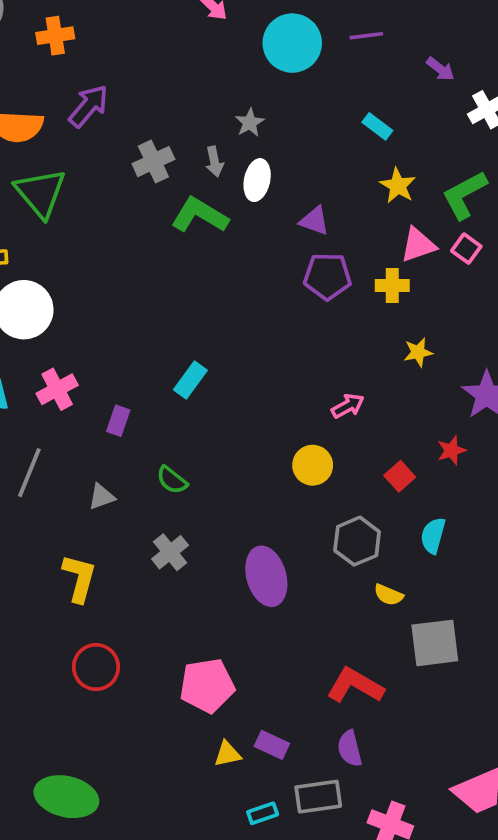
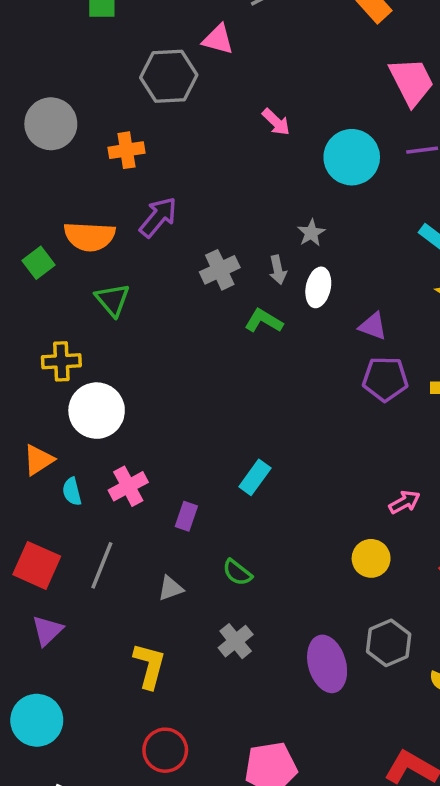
green triangle: (40, 193) -> (112, 300), size x0.7
green L-shape: (200, 215) -> (264, 321), size x0.7
gray hexagon: (357, 541) -> (389, 643), moved

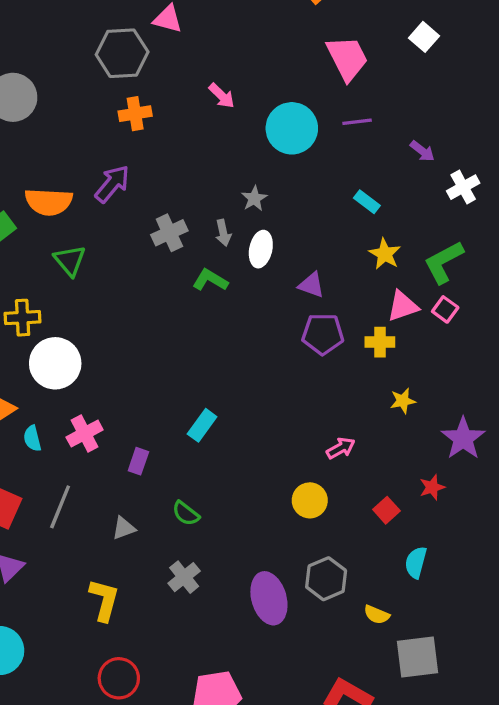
orange cross: (127, 150) -> (135, 114), moved

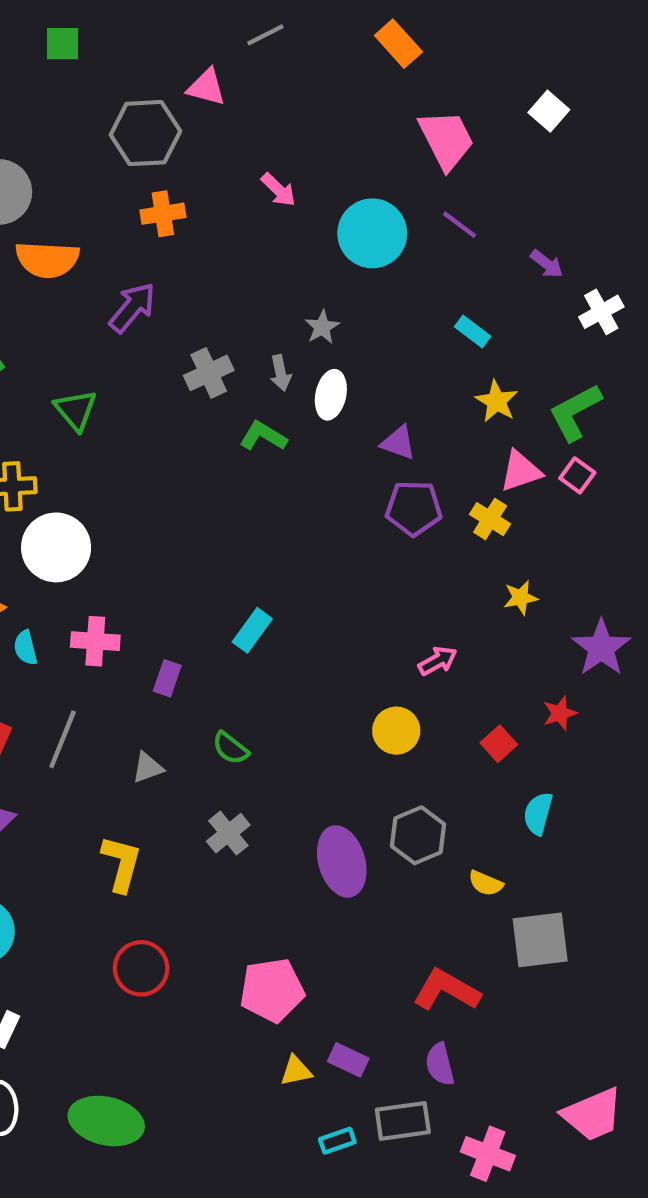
purple line: (357, 122) -> (459, 225), turned 44
orange semicircle: (49, 202) -> (47, 260), moved
yellow cross: (380, 342) -> (490, 519), turned 32
pink cross: (85, 433) -> (95, 641), turned 32

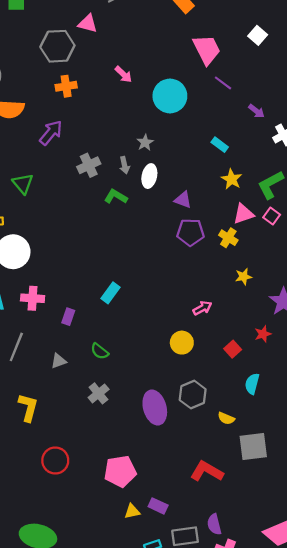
purple line: (459, 225) -> (223, 83), moved
yellow L-shape: (121, 864) -> (28, 408), moved
purple semicircle: (440, 1064) -> (214, 524), moved

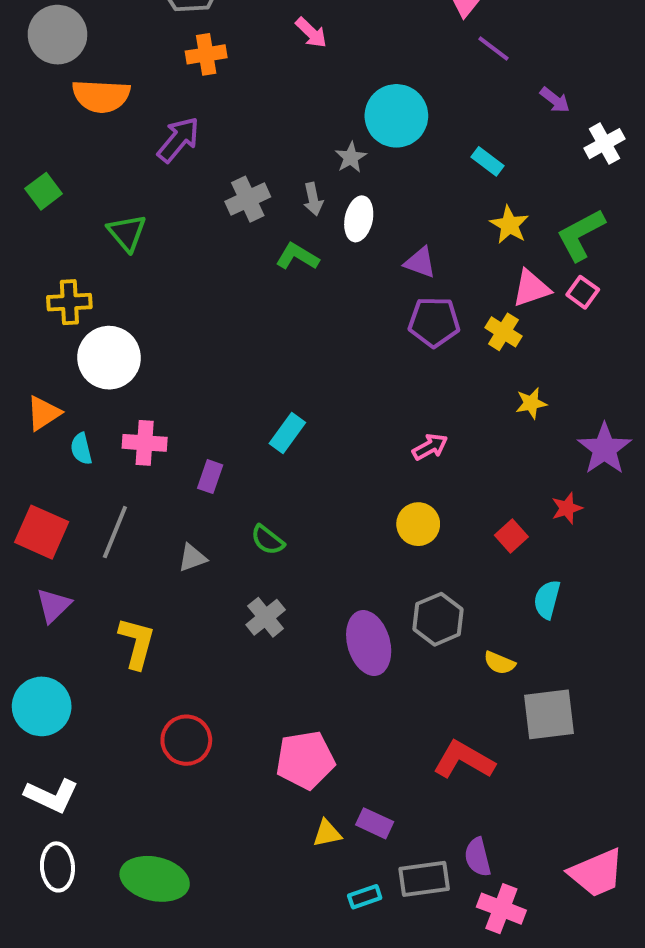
cyan circle: (170, 96) -> (396, 116), moved
pink arrow: (202, 308) -> (430, 447), moved

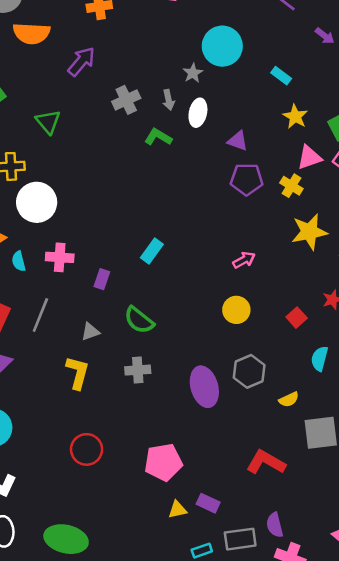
yellow star: (531, 403) -> (309, 232), size x1.8
green semicircle: (268, 540) -> (139, 320), size x1.4
gray cross: (266, 617) -> (138, 370), turned 35
yellow L-shape: (137, 643) -> (78, 373), moved
yellow semicircle: (499, 663) -> (289, 400), turned -48

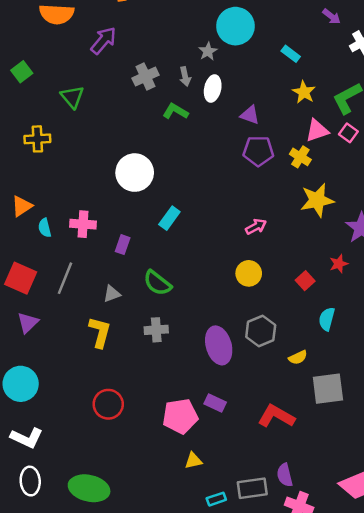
white circle: (37, 202) -> (135, 173), moved
purple rectangle: (208, 503) -> (215, 403), moved

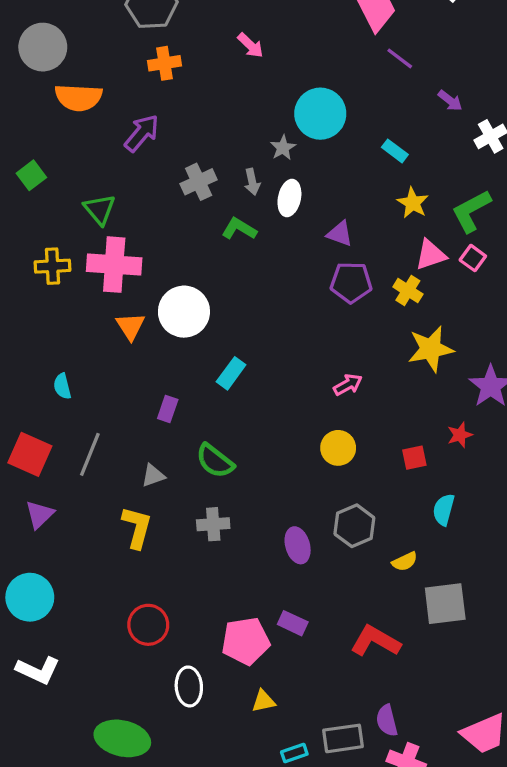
orange triangle: (22, 206) -> (130, 326), moved, turned -30
pink cross: (83, 224) -> (114, 265), moved, size x1.5
red square: (305, 281) -> (414, 458), turned 30
purple ellipse: (219, 345) -> (298, 545), size x0.7
white ellipse: (30, 481) -> (189, 686), moved

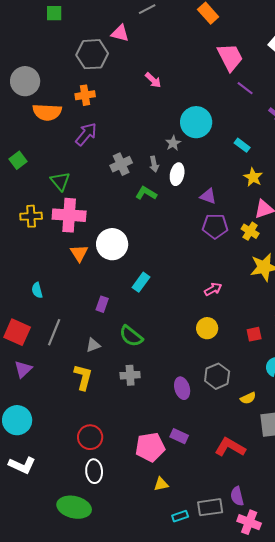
orange cross: (164, 63) -> (85, 95), moved
white ellipse: (189, 686) -> (94, 471), moved

